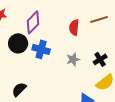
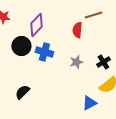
brown line: (99, 19) -> (93, 15), moved

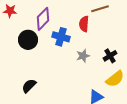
blue cross: (44, 52) -> (61, 37), moved

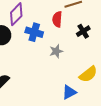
black cross: (110, 56) -> (83, 31), moved

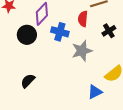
gray star: (56, 51) -> (82, 51), size x1.5

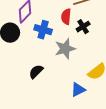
black cross: (109, 31) -> (83, 27), moved
black semicircle: (28, 81) -> (36, 72), moved

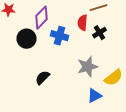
gray star: (65, 49) -> (88, 67), moved
black semicircle: (36, 72) -> (42, 78), moved

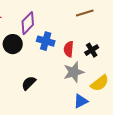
red semicircle: (82, 23) -> (69, 49), moved
black cross: (100, 33) -> (92, 50), moved

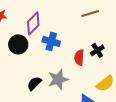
red semicircle: (69, 49) -> (79, 57), moved
gray star: (74, 72) -> (58, 79), moved

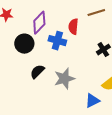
red semicircle: (79, 57) -> (73, 27), moved
black semicircle: (34, 83) -> (37, 72), moved

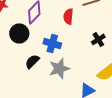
blue cross: (57, 41) -> (52, 43), moved

